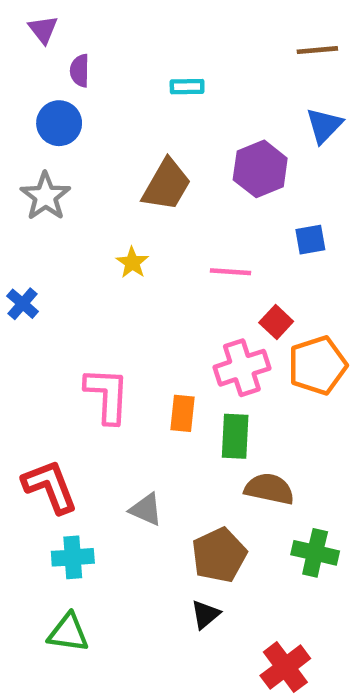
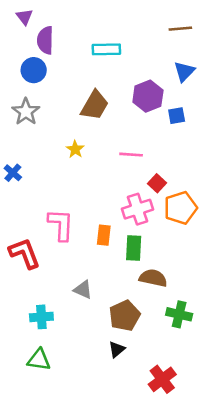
purple semicircle: (80, 71) -> (45, 40), size x1.5
cyan rectangle: (187, 87) -> (106, 49), size x1.5
blue square: (310, 240) -> (177, 116), moved
red L-shape: (50, 487) -> (25, 253), moved

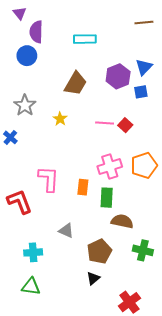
blue triangle: (184, 71) -> (144, 67), moved
gray star: (26, 112) -> (25, 105), moved
red square: (157, 183) -> (125, 125), moved

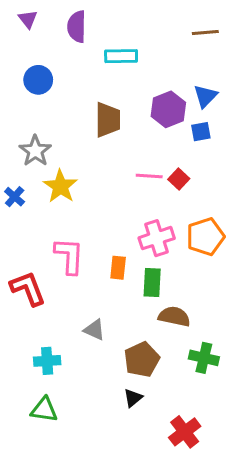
purple semicircle: (36, 32) -> (77, 27), moved
brown trapezoid: (76, 84) -> (108, 120), turned -30
yellow star: (60, 119) -> (60, 186), moved, size x1.6

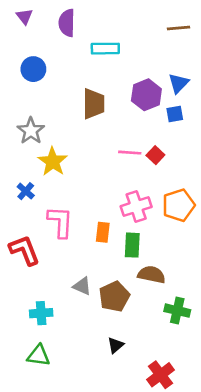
blue cross: (15, 197) -> (26, 191), moved
brown pentagon: (142, 359) -> (114, 296), moved

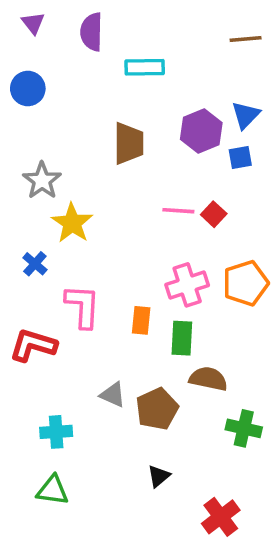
blue circle: (33, 69) -> (28, 88), moved
red L-shape: (24, 250) -> (33, 345), turned -52

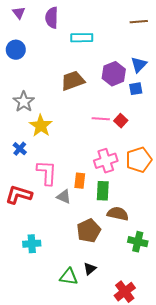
brown trapezoid: (129, 143) -> (73, 81), turned -110
gray triangle: (113, 395) -> (64, 197), moved
green triangle: (53, 490) -> (69, 277), moved

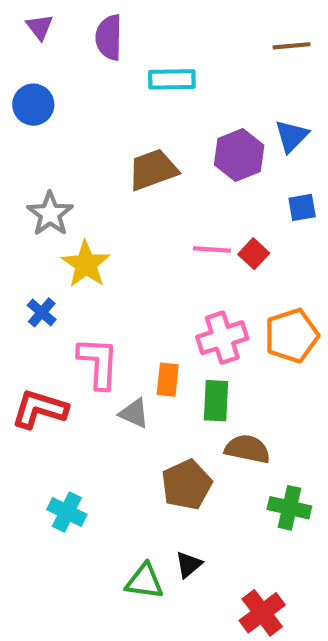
blue square: (136, 89) -> (302, 207), moved
cyan cross: (32, 244) -> (67, 512), turned 30

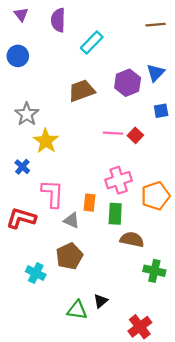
cyan rectangle: (172, 79) -> (92, 42), turned -45
orange pentagon: (292, 336) -> (155, 196), moved
brown pentagon: (187, 485) -> (69, 256), moved

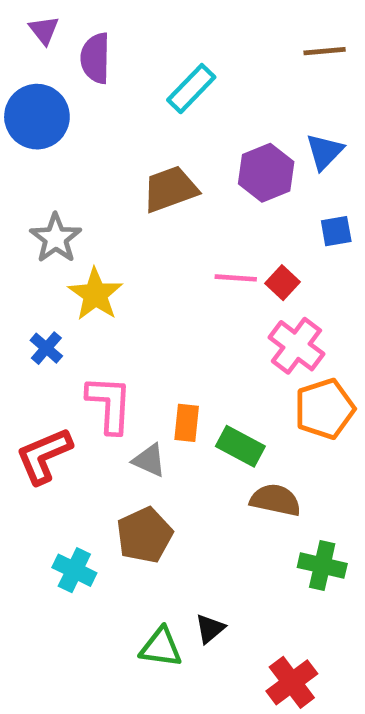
purple semicircle: (58, 20) -> (95, 58), moved
blue circle: (18, 56) -> (37, 117), size x1.4
pink cross: (119, 180) -> (296, 346), moved, turned -35
green rectangle: (115, 214) -> (240, 446), turned -65
red L-shape: (21, 218) -> (44, 456), turned -40

